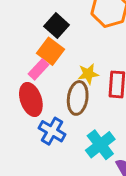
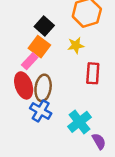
yellow star: (88, 74) -> (76, 45), moved
brown ellipse: (78, 98) -> (43, 88), moved

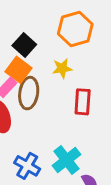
brown ellipse: (43, 88) -> (29, 93), moved
blue cross: (41, 111) -> (27, 166), moved

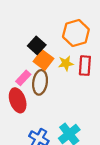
orange square: (18, 70) -> (43, 60), moved
red rectangle: (83, 102) -> (85, 66), moved

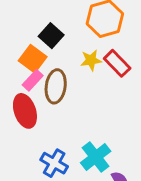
orange square: (43, 60) -> (33, 59), moved
red rectangle: (85, 66) -> (117, 63), turned -48

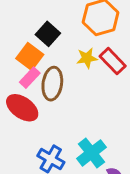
red ellipse: (25, 111) -> (22, 108), turned -36

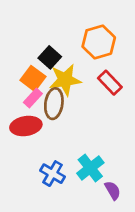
yellow star: (87, 58) -> (65, 80), moved, size x1.6
red ellipse: (22, 108) -> (26, 126), turned -44

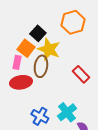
yellow star: (65, 80) -> (49, 49), turned 30
red rectangle: (110, 83) -> (81, 74), moved
pink rectangle: (33, 98) -> (17, 62), moved, turned -32

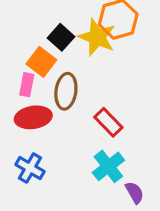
yellow star: (49, 49) -> (97, 37), moved
red rectangle: (81, 74) -> (108, 122), moved
blue cross: (40, 116) -> (30, 168), moved

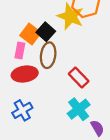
black square: (61, 37) -> (46, 32), moved
blue cross: (30, 168) -> (22, 110), turned 30

